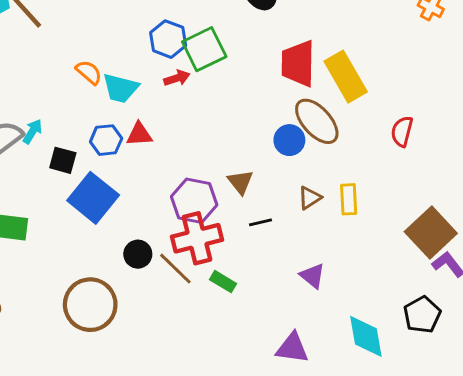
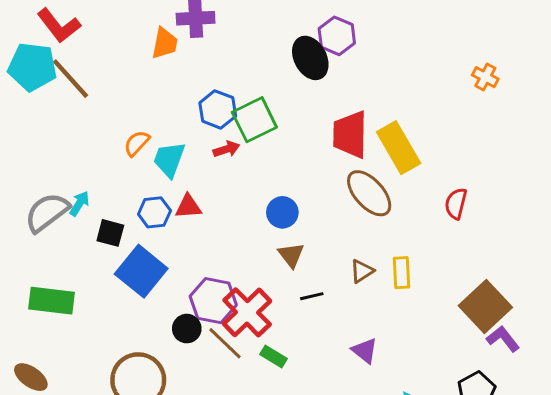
orange semicircle: (89, 72) -> (137, 143), turned -88
cyan trapezoid: (121, 88) -> (169, 159), turned 96
blue circle: (289, 140) -> (282, 212), moved
purple hexagon: (194, 201) -> (213, 301), moved
red cross: (197, 238) -> (247, 312), turned -30

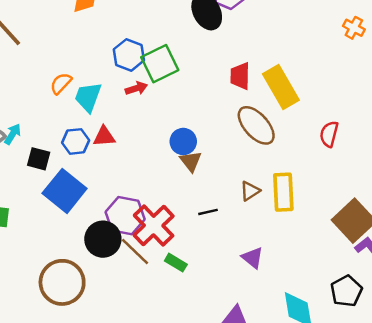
red trapezoid: (350, 134) -> (240, 76), size x0.7
brown triangle: (291, 255) -> (191, 161), moved
yellow rectangle: (401, 273) -> (283, 192), size x1.4
black circle: (187, 329) -> (103, 239), size x1.5

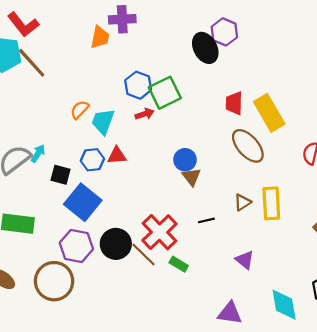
purple hexagon: (125, 216) -> (76, 246), moved
brown circle: (62, 282) -> (54, 281), moved

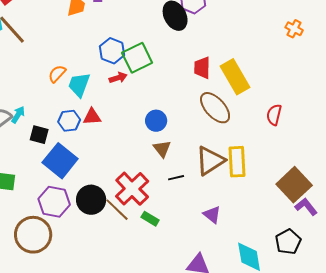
brown triangle: (191, 177) -> (162, 149), moved
brown triangle: (243, 202) -> (210, 161), size x1.8

